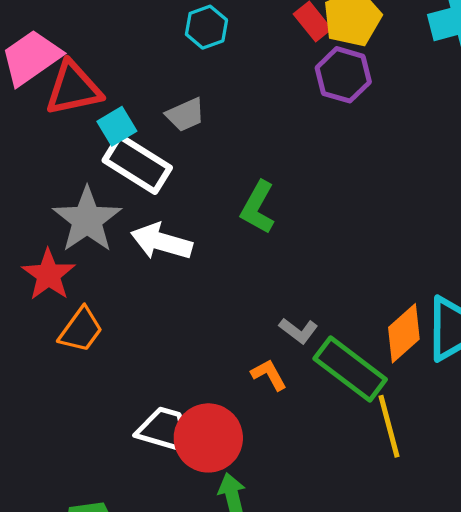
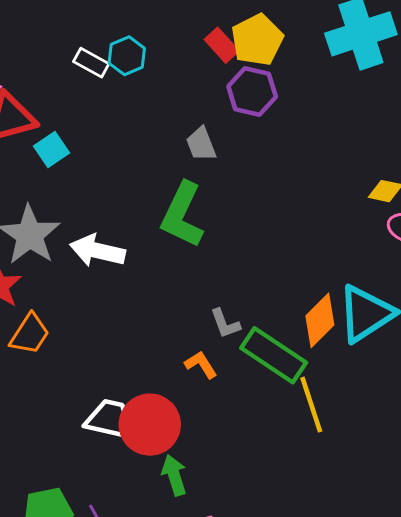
gray trapezoid: (185, 115) -> (201, 144), moved, turned 96
white rectangle: (137, 164) -> (91, 63), moved, size x0.6
green L-shape: (258, 207) -> (182, 215), size x1.4
gray L-shape: (299, 331) -> (225, 323), turned 36

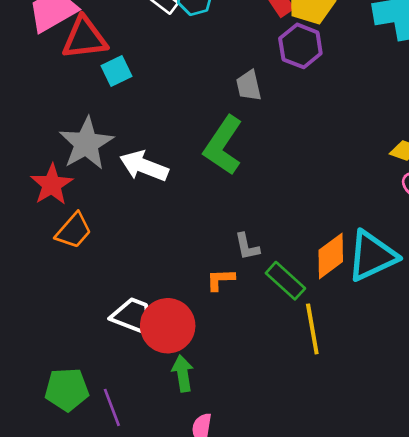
green rectangle: (274, 355) -> (285, 281), size x0.7
orange L-shape: (201, 365) -> (220, 280), turned -68

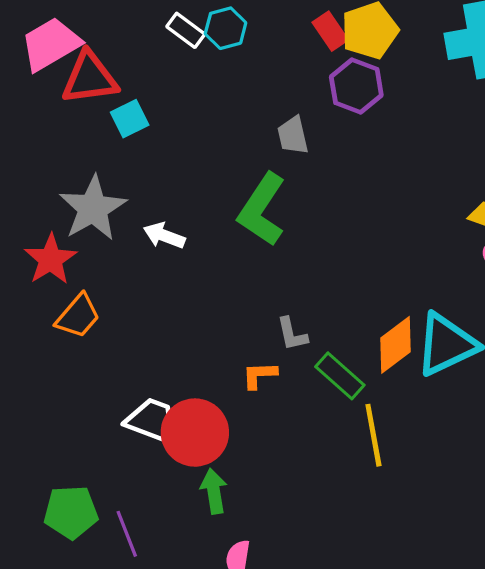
white arrow: (144, 166) -> (164, 236), size x0.7

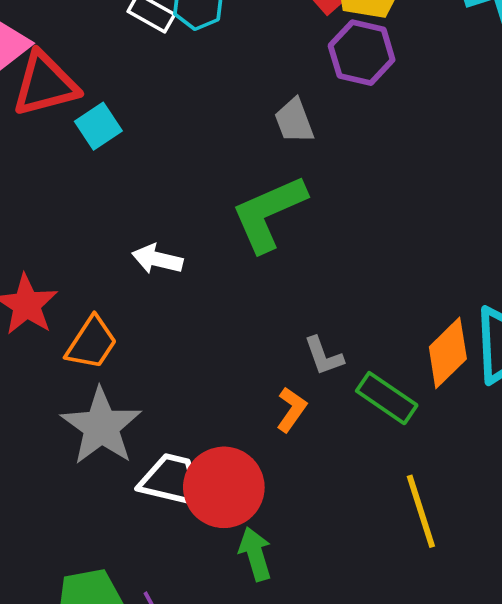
gray star: (93, 208) -> (101, 426), moved
green L-shape: (262, 210) -> (269, 213), turned 40
orange trapezoid: (78, 316) -> (92, 343), moved
orange L-shape: (259, 375) -> (291, 409), turned 135
yellow line: (373, 435) -> (421, 511), moved

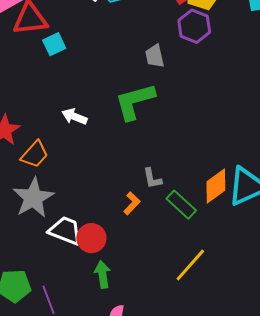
red circle: (224, 487) -> (91, 238), size x0.7
yellow line: (421, 511) -> (190, 265), turned 51

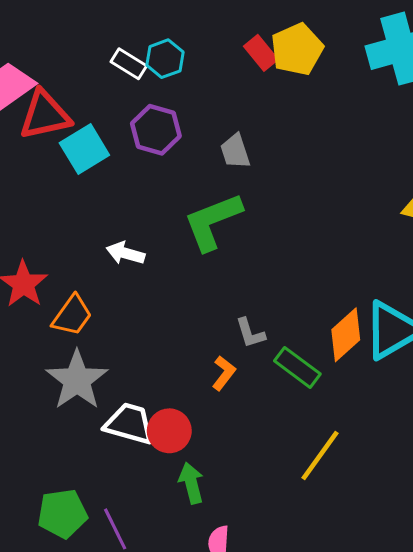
purple hexagon: (194, 26) -> (156, 130), moved
cyan square: (54, 44) -> (84, 149), size x1.4

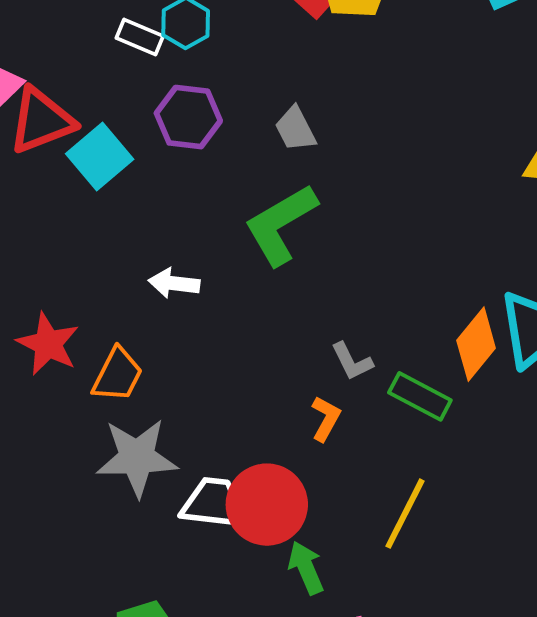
gray star: (77, 380) -> (137, 457), turned -30
red circle: (169, 431) -> (267, 505), size x1.4
yellow line: (320, 456) -> (405, 514), moved

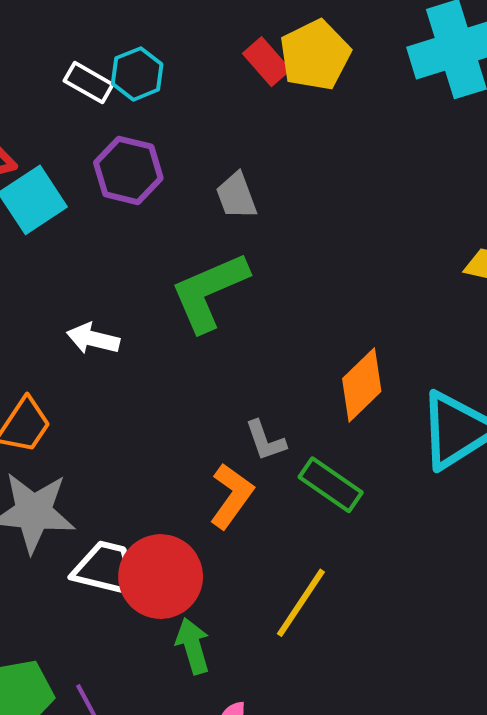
orange diamond: (476, 344) -> (362, 385), moved
orange L-shape: (326, 419) -> (231, 496), size x1.4

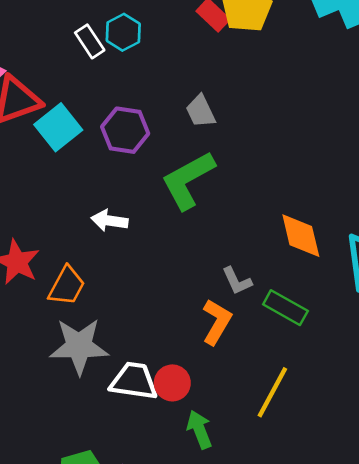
white rectangle: (89, 83) -> (90, 41), turned 32
purple hexagon: (128, 170) -> (125, 130), moved
orange diamond: (362, 385) -> (301, 236), turned -54
red circle: (161, 577) -> (172, 383), size x0.6

